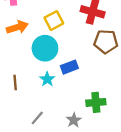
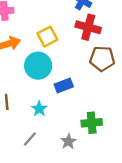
cyan star: (47, 79) -> (39, 109), moved

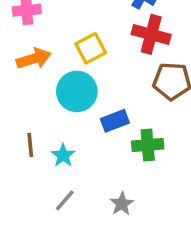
cyan star: (39, 109) -> (63, 155), moved
green cross: (92, 123) -> (148, 145), moved

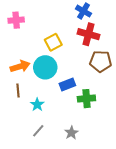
orange arrow: (34, 59) -> (20, 66), moved
brown line: (30, 145) -> (18, 90), moved

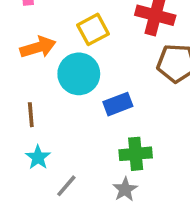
orange arrow: (20, 66) -> (38, 47), moved
green cross: (86, 99) -> (136, 154), moved
cyan star: (37, 105) -> (38, 157), moved

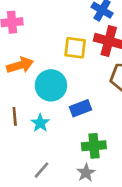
yellow square: (93, 29) -> (75, 48), moved, turned 35
cyan star: (38, 157) -> (40, 123), moved

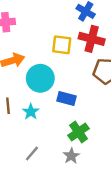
blue rectangle: (81, 108) -> (67, 99), turned 36
green cross: (94, 146) -> (78, 132), turned -30

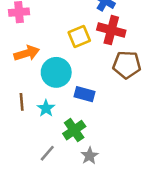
yellow square: (62, 45) -> (79, 36), turned -30
green cross: (78, 132) -> (74, 130), moved

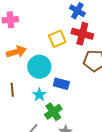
cyan star: (46, 108) -> (39, 95), moved

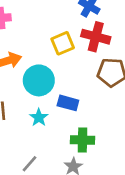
green cross: (53, 112) -> (83, 140), moved, turned 36

